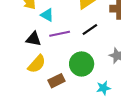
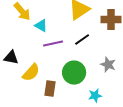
black triangle: (34, 39) -> (11, 58), moved
brown rectangle: (57, 81) -> (50, 89), turned -56

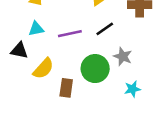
cyan triangle: (41, 26) -> (36, 29), moved, turned -40
gray star: (108, 65) -> (123, 56), moved
cyan star: (95, 96) -> (132, 89), moved

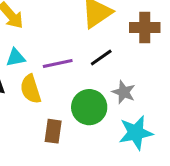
yellow semicircle: (43, 69) -> (31, 89), moved, turned 120
cyan star: (132, 89) -> (136, 133), size x1.6

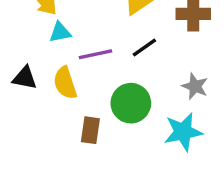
cyan triangle: (16, 58) -> (60, 32), moved
gray star: (124, 92) -> (195, 86), moved

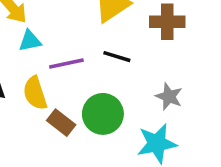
black line: (144, 48) -> (117, 57), turned 52
brown rectangle: (90, 130) -> (61, 123), moved, turned -60

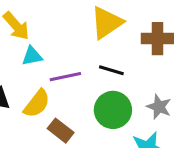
yellow semicircle: (35, 93) -> (37, 104), turned -124
green circle: (103, 114) -> (113, 110), moved

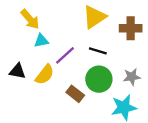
purple line: (65, 77) -> (65, 55), turned -30
gray star: (159, 107) -> (132, 77), turned -30
brown rectangle: (61, 131) -> (75, 94), moved

